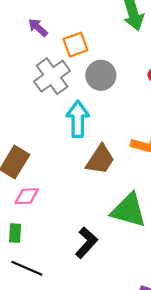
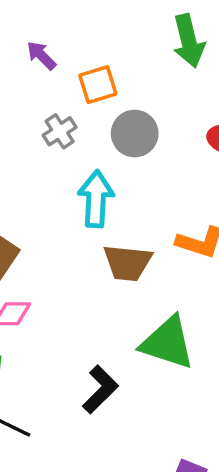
gray cross: (52, 76) -> (60, 131), size x0.6
brown trapezoid: (100, 159) -> (128, 263), turned 60

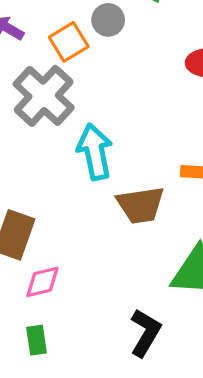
gray cross: (60, 131) -> (44, 96), size x1.8
gray circle: (135, 134) -> (108, 20), moved, size x0.7

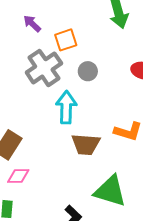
gray circle: (108, 20) -> (88, 71), moved

